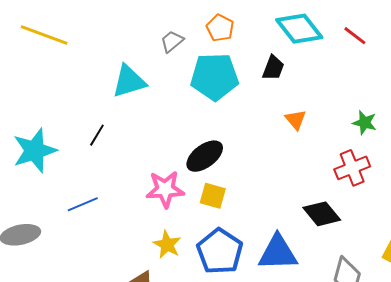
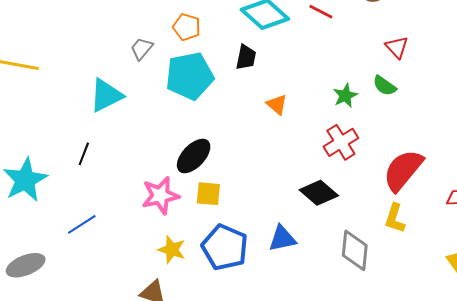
green star: (365, 123) -> (345, 96), turned -30
blue triangle: (278, 253) -> (282, 239), size x0.7

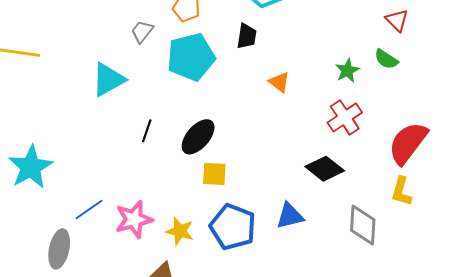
black line: (84, 154) -> (147, 131), moved
pink star: (160, 195) -> (134, 219), moved
gray ellipse: (26, 265) -> (59, 249), moved, turned -54

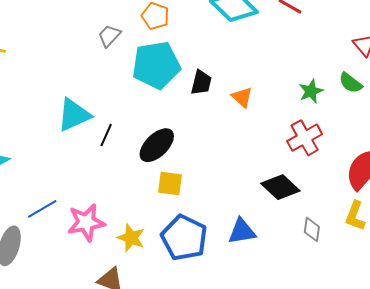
black trapezoid: (247, 36) -> (201, 83), moved
cyan triangle: (108, 80) -> (74, 115), moved
gray diamond: (363, 225) -> (312, 229), moved, size x0.6

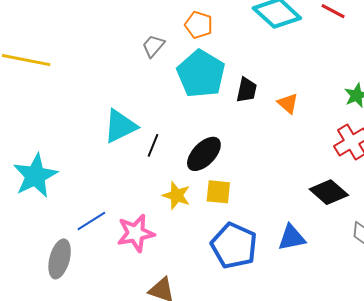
cyan pentagon: (156, 65) -> (201, 74), turned -30
yellow star: (131, 238) -> (176, 195), moved

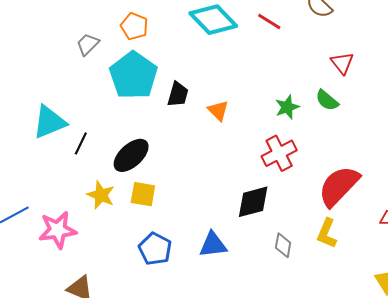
black diamond: (329, 192) -> (253, 202), turned -60
blue pentagon: (234, 246) -> (155, 249), size x0.7

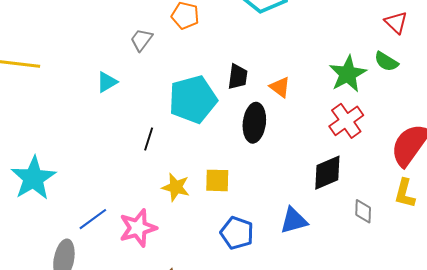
cyan pentagon: (133, 75) -> (193, 99), moved, turned 30
green star: (287, 107) -> (348, 74), size x1.5
cyan triangle: (49, 122) -> (107, 82), moved, size x0.6
black ellipse: (131, 155) -> (254, 123), moved, turned -33

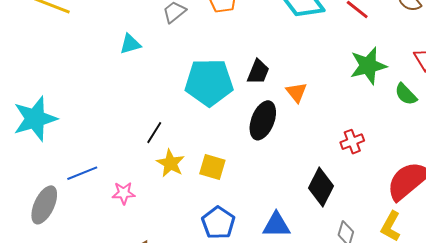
green star: (348, 74) -> (368, 66), moved
red cross: (346, 121) -> (352, 142), size x0.7
black line: (149, 139) -> (154, 133), moved
black diamond: (327, 173) -> (321, 187), turned -54
pink star: (138, 228) -> (124, 193), size x0.6

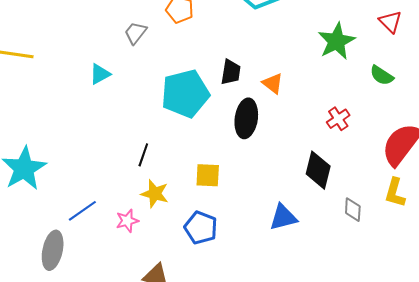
green semicircle: (406, 94) -> (382, 75), moved
yellow star: (171, 163) -> (155, 194), moved
blue pentagon: (218, 223) -> (201, 228), moved

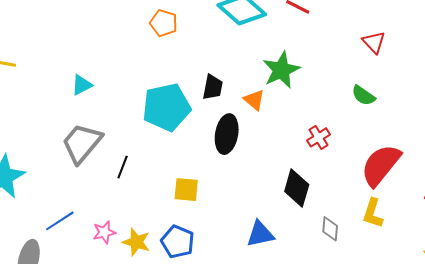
gray trapezoid: (135, 33) -> (82, 143), moved, size x1.8
green star: (337, 41) -> (281, 70), moved
yellow star: (155, 194) -> (136, 242), moved

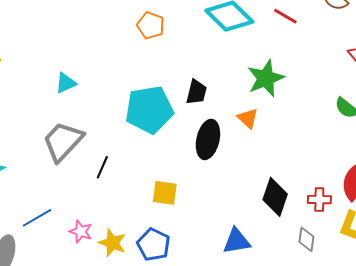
orange triangle: (254, 100) -> (248, 118), moved
red cross: (318, 137) -> (319, 200), moved, turned 30
pink star: (104, 232) -> (81, 232), turned 30

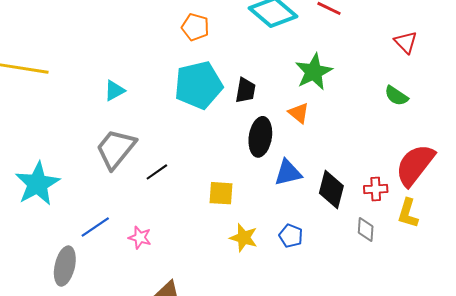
cyan pentagon: (149, 110) -> (198, 85), moved
black line: (102, 167) -> (157, 172), turned 35
blue triangle: (236, 241) -> (288, 173), moved
yellow star: (112, 243) -> (244, 238), moved
blue pentagon: (154, 245) -> (291, 236), moved, size x0.7

